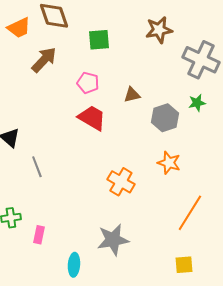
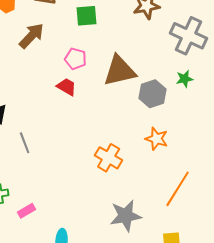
brown triangle: (132, 95) -> (120, 71), size x2.0
red trapezoid: (92, 118) -> (67, 87), moved, size x0.7
pink rectangle: (39, 235) -> (27, 211), turned 48
gray star: (113, 240) -> (126, 216), moved

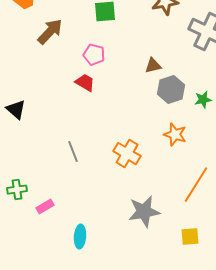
brown triangle: (120, 71) -> (153, 66), moved, size x0.5
green star: (185, 79) -> (203, 100), moved
gray line: (25, 143) -> (73, 152), moved

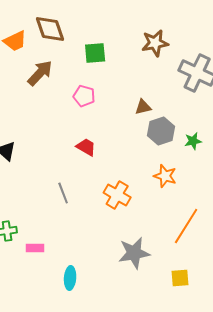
red trapezoid: (85, 83) -> (86, 147), moved
pink rectangle: (45, 207) -> (35, 248), turned 30

